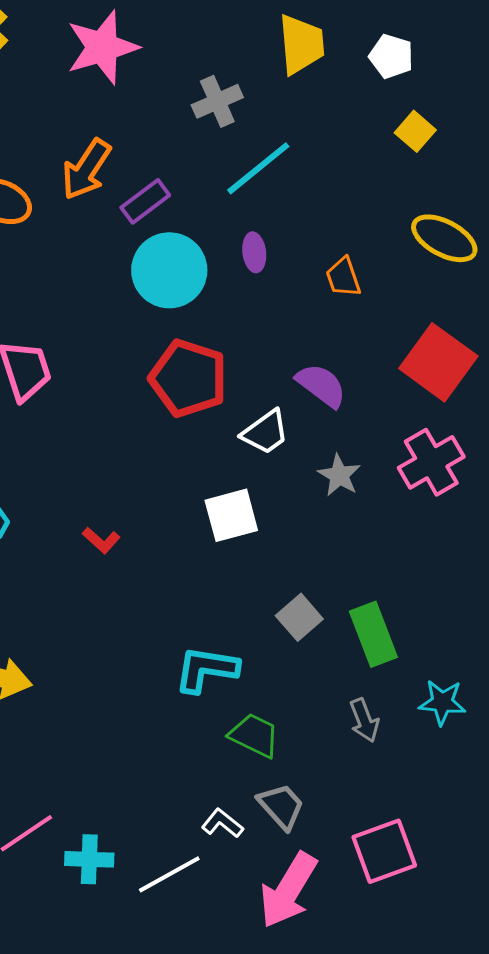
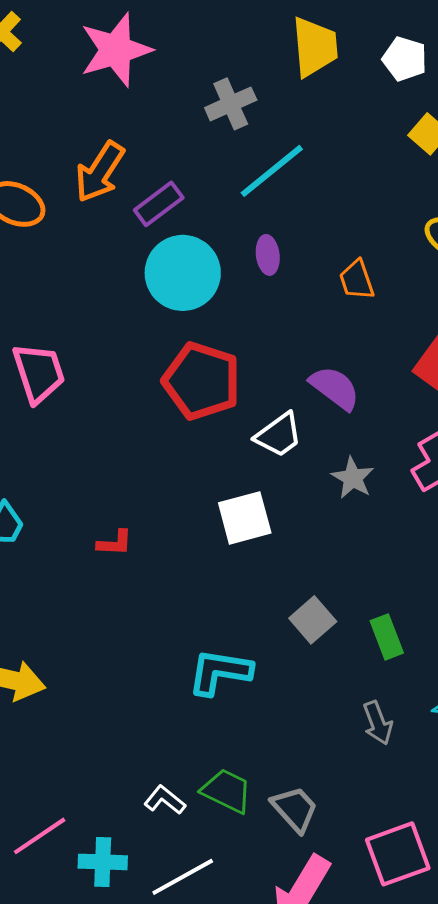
red L-shape: (101, 540) -> (115, 543), turned -39
green rectangle: (373, 634) -> (387, 637), size x0.7
green trapezoid: (254, 735) -> (227, 791), moved
white L-shape: (222, 823) -> (165, 800), moved

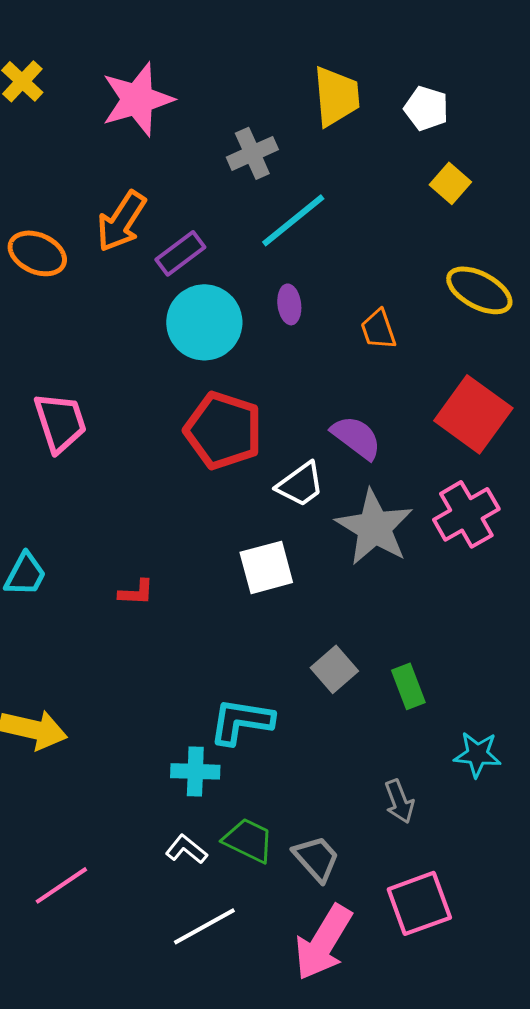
gray star: (353, 478) -> (374, 527), size x1.8
gray arrow: (378, 723) -> (399, 801), moved
cyan cross: (103, 862) -> (195, 771), moved

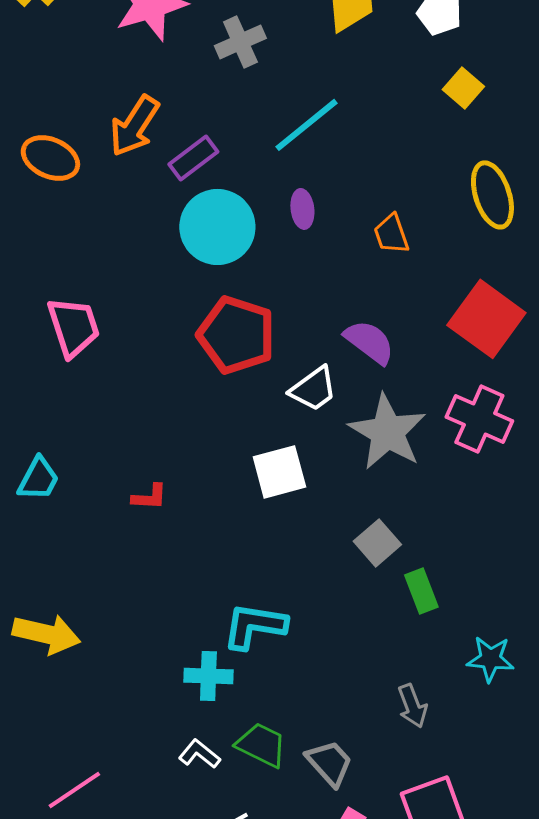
gray cross: (252, 153) -> (240, 42), moved
yellow ellipse: (479, 290) -> (492, 195), turned 44
pink cross: (466, 514) -> (479, 419), turned -36
gray square: (334, 669) -> (377, 543), moved

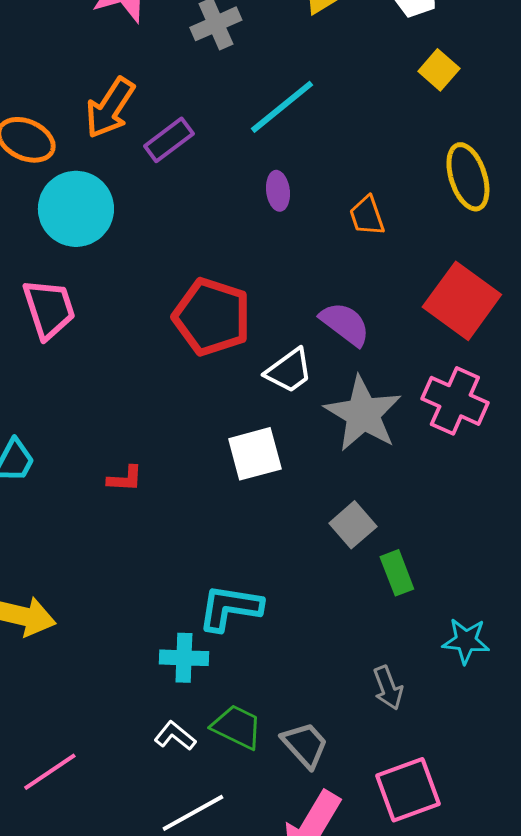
cyan circle: (217, 227) -> (76, 209), moved

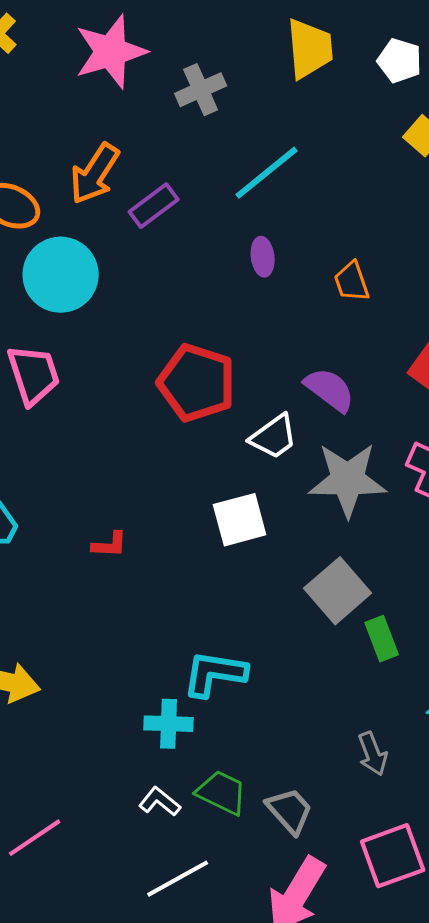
gray star: (363, 414) -> (348, 480), turned -30
gray square: (353, 525) -> (338, 591), size x1.4

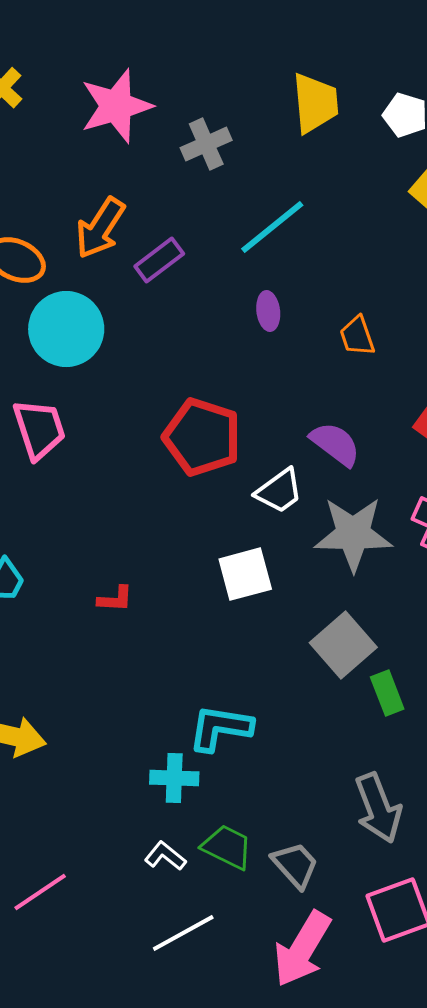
gray arrow: (373, 754) -> (378, 808), size x1.6

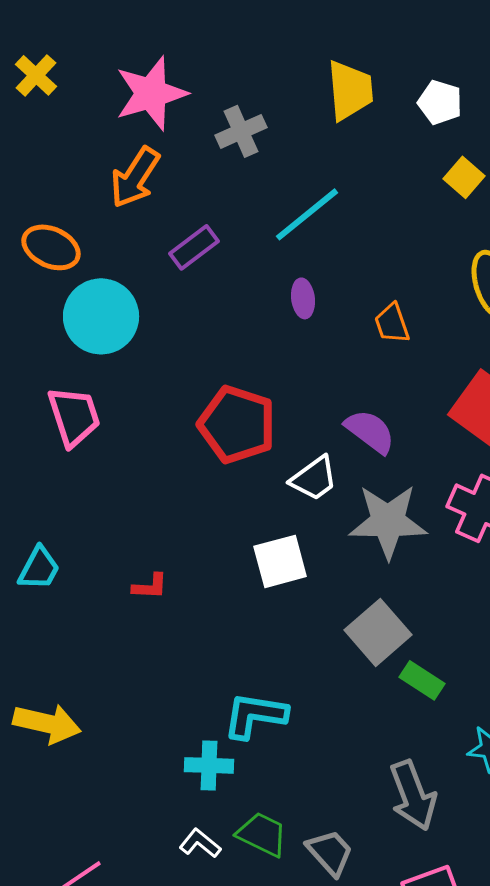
orange arrow: (100, 228) -> (135, 177), moved
green rectangle: (387, 693) -> (422, 680), turned -36

